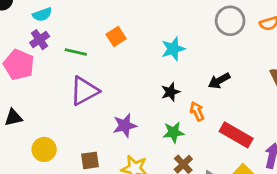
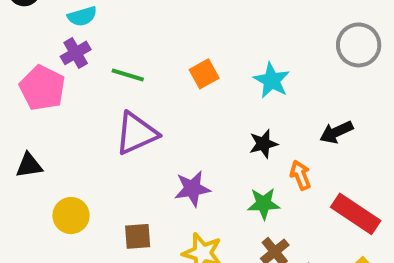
orange square: (116, 36) -> (204, 74), moved
cyan star: (173, 49) -> (272, 80), turned -30

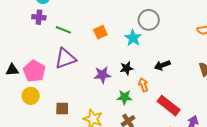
gray circle: (359, 45) -> (149, 20), moved
purple cross: (76, 53) -> (39, 17), turned 32
pink pentagon: (42, 88) -> (34, 71), moved
purple star: (192, 189) -> (102, 75), moved

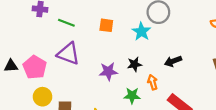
orange square: (100, 32) -> (106, 25), turned 32
purple triangle: (65, 58) -> (68, 54), turned 40
yellow circle: (31, 96) -> (42, 97), moved

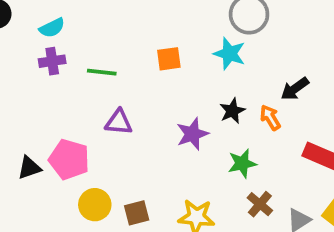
purple triangle: (68, 54) -> (119, 122), size x0.7
orange arrow: (153, 82) -> (270, 118), moved

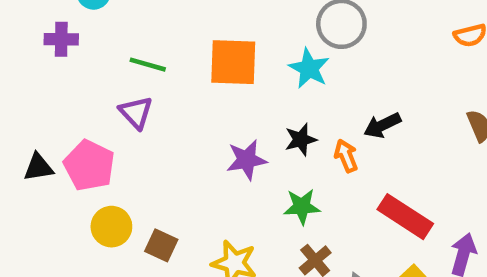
orange square: (169, 59) -> (233, 62), size x1.6
purple cross: (52, 61) -> (61, 39), moved
purple triangle: (119, 122) -> (136, 112), moved, turned 32
brown square: (137, 213) -> (161, 245), turned 30

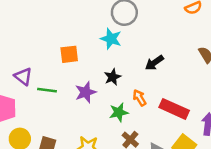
orange square: (233, 62) -> (69, 54), moved, size x0.7
green line: (148, 65) -> (47, 90), moved
orange arrow: (346, 156) -> (140, 98), moved

